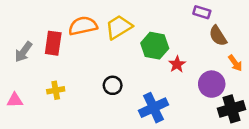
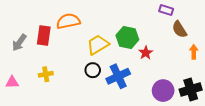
yellow trapezoid: (119, 27) -> (98, 45), moved
orange arrow: (235, 63) -> (194, 52), turned -144
purple circle: (212, 84) -> (163, 91), moved
blue cross: (153, 108) -> (118, 76), moved

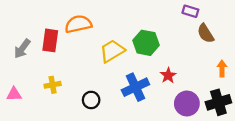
orange arrow: (194, 52) -> (222, 68), moved
red star: (146, 53) -> (168, 75), moved
black circle: (93, 70) -> (91, 100), moved

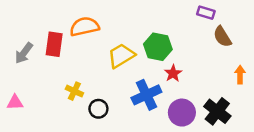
red star: (168, 75) -> (173, 73), moved
yellow cross: (53, 85) -> (74, 91), moved, turned 35
black cross: (218, 102) -> (217, 111), moved, turned -35
purple circle: (187, 103) -> (182, 113), moved

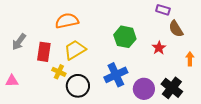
red rectangle: (54, 44) -> (44, 52), moved
yellow trapezoid: (121, 56) -> (75, 50), moved
red star: (173, 73) -> (159, 48), moved
black circle: (98, 109) -> (78, 86), size x1.5

